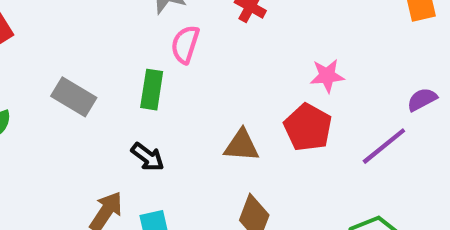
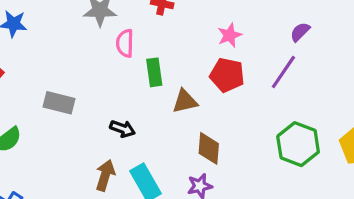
green rectangle: (152, 90) -> (154, 72), moved

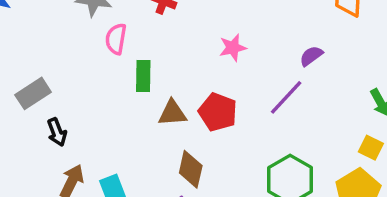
red pentagon: (227, 75) -> (218, 112), moved
gray rectangle: (59, 103) -> (33, 93), turned -56
black arrow: (122, 129) -> (57, 132), moved, turned 40

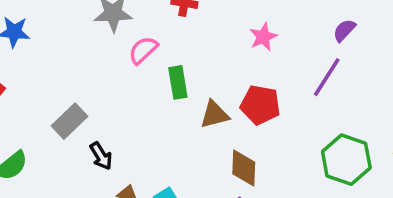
pink semicircle: (116, 39) -> (143, 50), turned 48

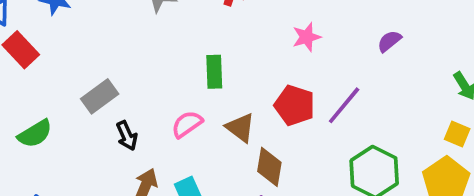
pink semicircle: (143, 50) -> (187, 124), moved
purple line: (327, 77) -> (344, 105), moved
brown triangle: (214, 115) -> (240, 128), moved, turned 44

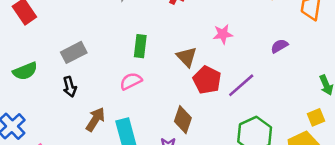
green rectangle: (214, 72) -> (140, 46), moved
brown triangle: (240, 128) -> (187, 57), moved
yellow square: (457, 134) -> (316, 117), turned 36
black arrow: (127, 136) -> (70, 87), moved

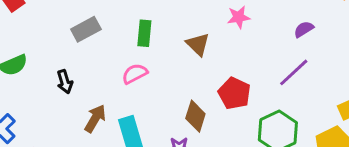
gray rectangle: (74, 52) -> (86, 29), moved
red pentagon: (207, 80) -> (234, 93), moved
purple line: (241, 85) -> (294, 72), moved

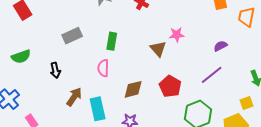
brown triangle: (198, 44) -> (158, 49), moved
pink semicircle: (135, 74) -> (103, 68), turned -66
brown diamond: (195, 116) -> (133, 89), moved, turned 55

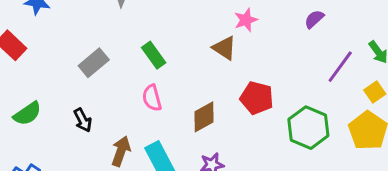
green rectangle: (112, 41) -> (154, 55), turned -30
purple line: (212, 75) -> (340, 67), moved

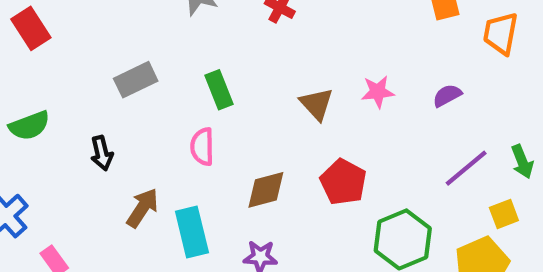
pink star: (246, 20) -> (378, 92), moved

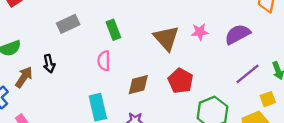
purple semicircle: (447, 95) -> (237, 34), size x1.6
brown triangle: (317, 104) -> (166, 38), size x1.4
brown arrow: (142, 208) -> (24, 77), moved

